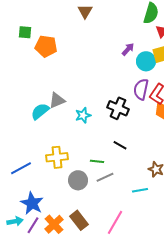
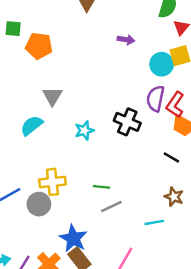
purple arrow: (128, 49) -> (126, 40), moved, turned 56
gray triangle: (57, 100) -> (52, 96), moved, turned -36
black line: (120, 145) -> (171, 157), moved
gray circle: (78, 180) -> (39, 204), moved
blue star: (32, 203) -> (73, 238), moved

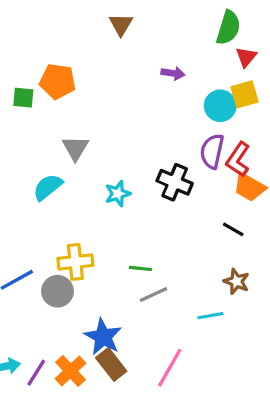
green square: (13, 29) -> (23, 98), moved

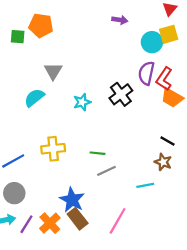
black cross: (175, 182) -> (121, 94), turned 30
black line: (233, 229) -> (168, 141), moved
gray circle: (57, 291) -> (14, 193), moved

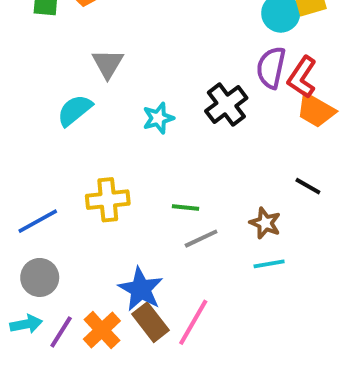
brown star: (163, 162) -> (265, 223), moved
pink line: (118, 221) -> (193, 322), moved

